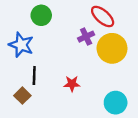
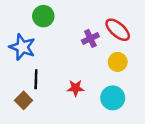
red ellipse: (103, 16) -> (118, 30), moved
yellow circle: (112, 48) -> (118, 62), moved, size x0.6
cyan circle: (116, 103) -> (113, 98), moved

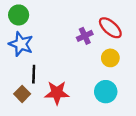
green circle: (43, 16) -> (19, 15), moved
red star: (76, 88) -> (57, 93), moved, size x1.5

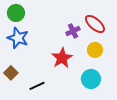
black line: (34, 74) -> (37, 86), moved, turned 63
red star: (57, 93) -> (62, 58), moved, turned -30
brown square: (22, 94) -> (11, 73), moved

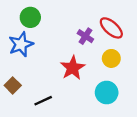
green circle: (16, 13) -> (30, 17), moved
purple cross: (73, 31) -> (85, 36), turned -32
blue star: (18, 38) -> (21, 44), turned 30

